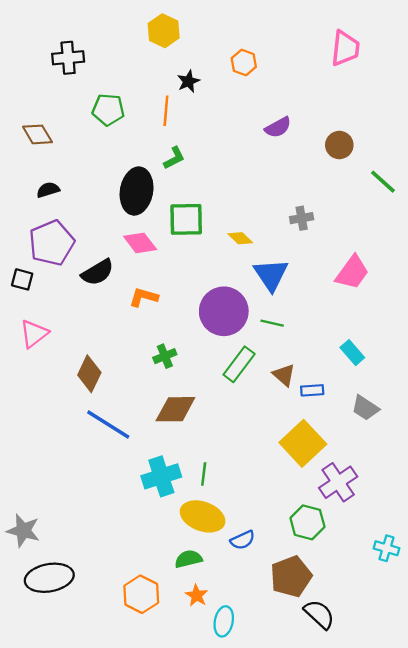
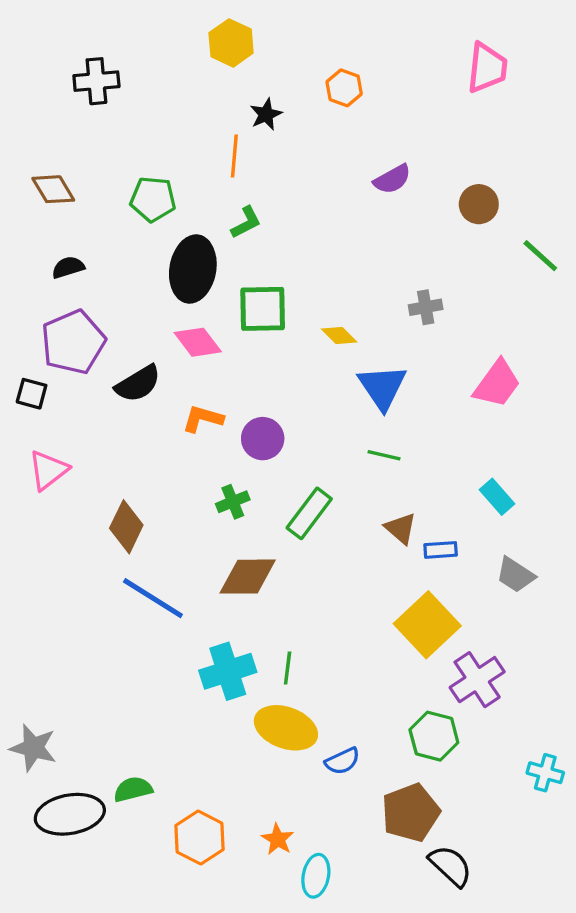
green pentagon: (108, 110) -> (153, 199), moved
purple circle: (224, 311) -> (263, 439), moved, size x0.6
green rectangle: (239, 364) -> (309, 513), moved
green semicircle: (188, 559) -> (133, 789), moved

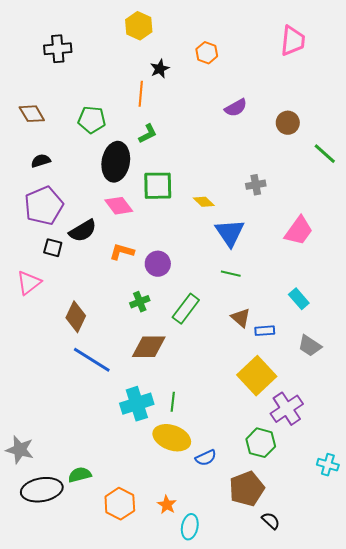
black square: (32, 394) -> (53, 248), moved
black semicircle: (451, 866) -> (271, 521), size x0.7

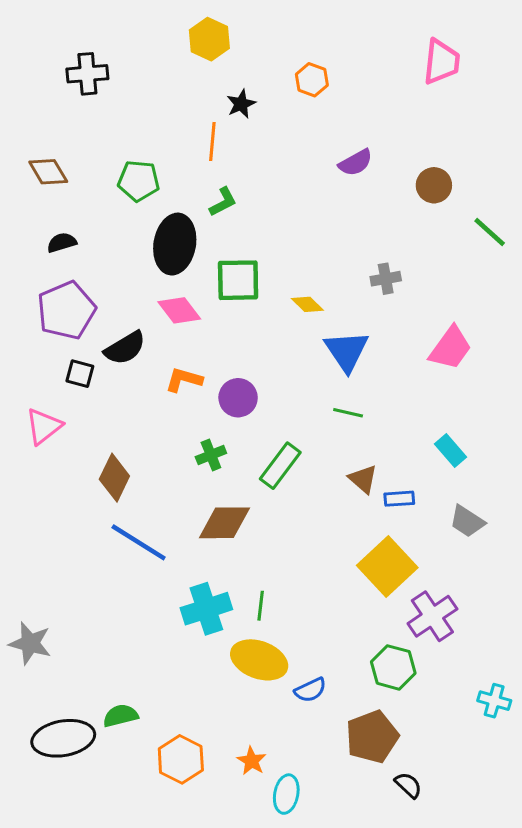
gray star: (20, 450) -> (30, 643), moved

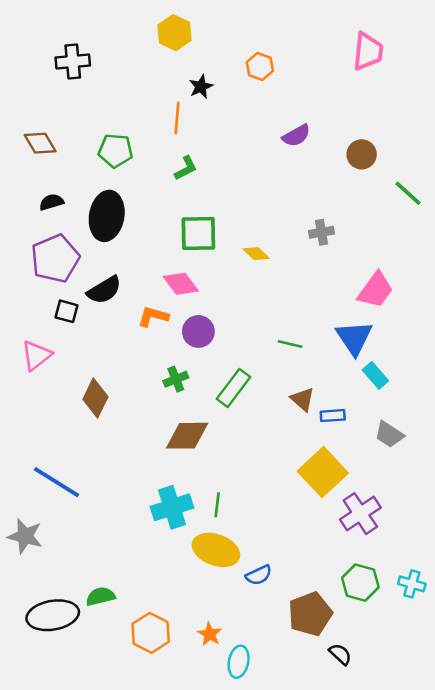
black ellipse: (175, 244) -> (107, 216), moved
pink diamond: (179, 310) -> (181, 284), moved
blue triangle: (347, 351) -> (354, 338), moved
blue line: (139, 542) -> (56, 482), moved
green hexagon: (393, 667) -> (360, 583), moved

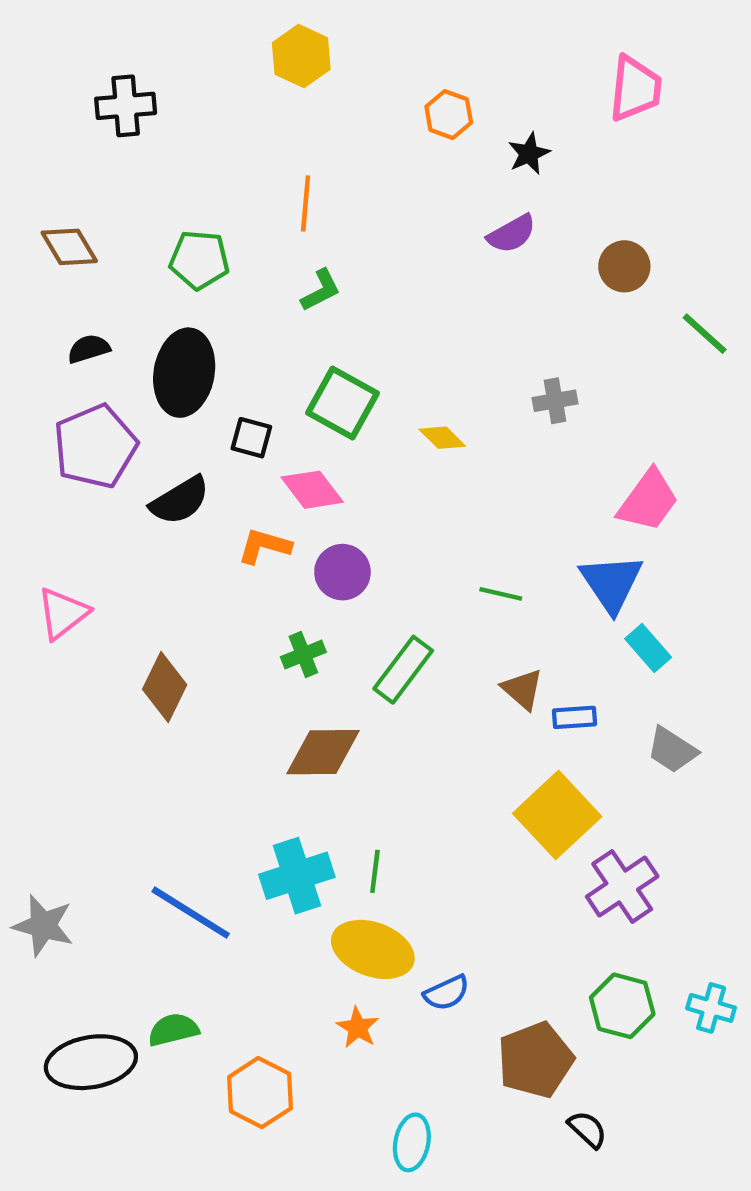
black star: (201, 87) -> (529, 154), moved
green square: (198, 234) -> (342, 403), turned 30
black square: (67, 311) -> (251, 438), moved
blue line: (56, 482) -> (191, 913), moved
orange star: (210, 634) -> (358, 1027), moved

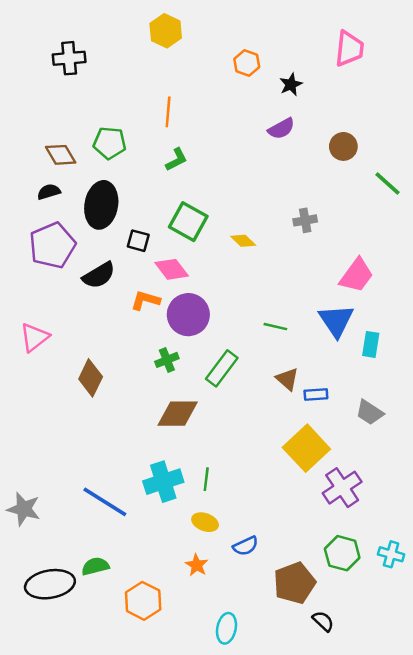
brown diamond: (69, 247) -> (61, 155), moved
purple circle: (342, 572) -> (188, 315), size x1.4
cyan rectangle: (648, 648) -> (371, 344), moved, turned 50
yellow ellipse: (373, 949) -> (205, 522), size x0.6

